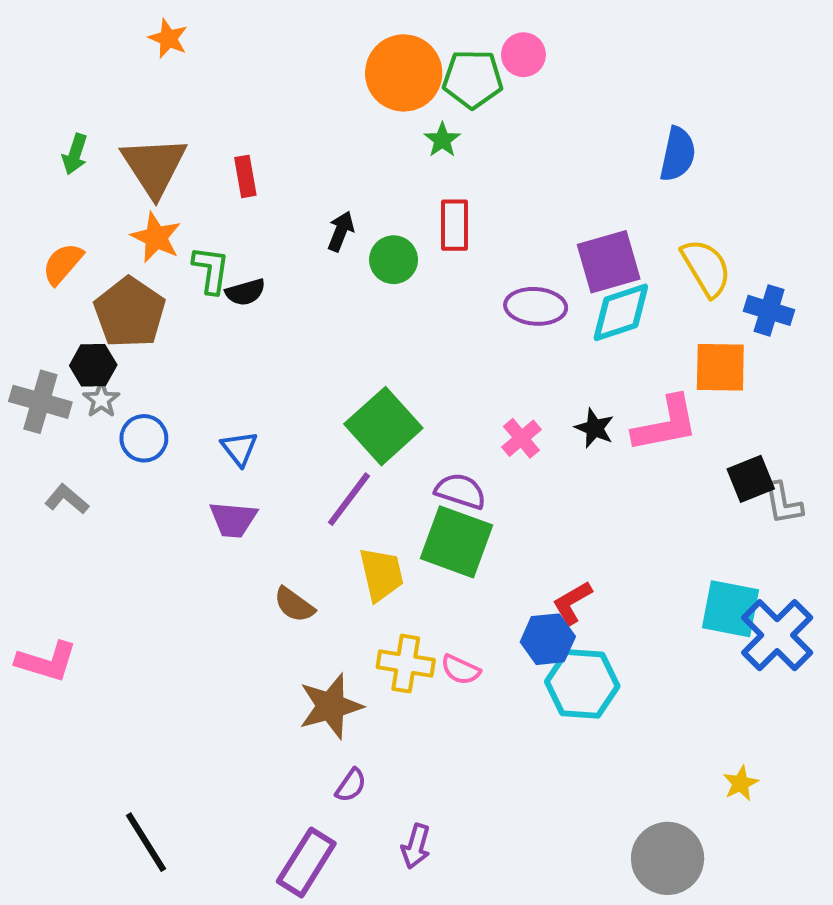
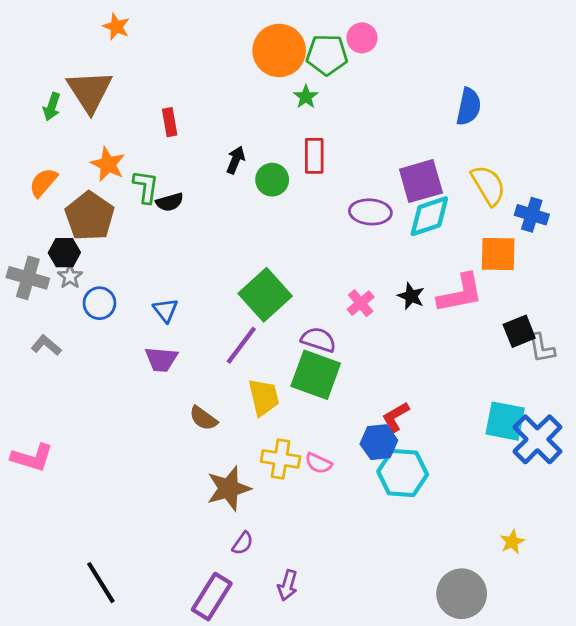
brown triangle: (154, 166) -> (90, 91), moved

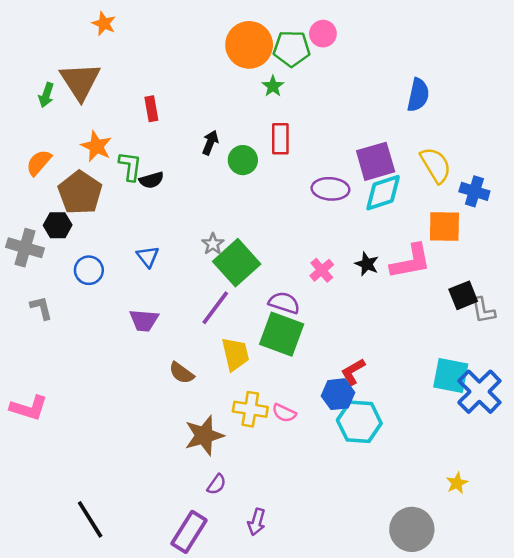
gray star: (70, 277) -> (213, 244), moved
blue triangle: (165, 310) -> (148, 256), moved
gray L-shape: (46, 345) -> (41, 308), turned 36

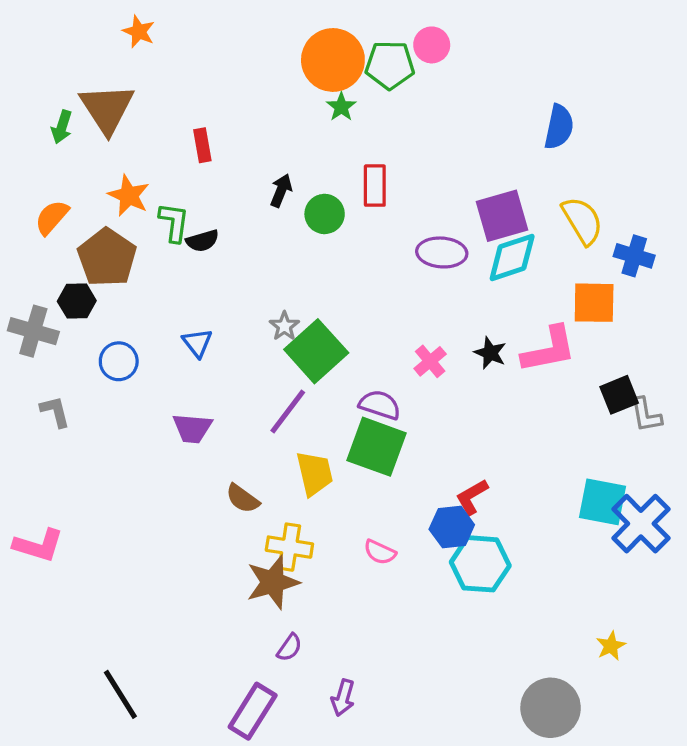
green star: (273, 86) -> (341, 107), moved
yellow cross: (250, 409) -> (289, 547), moved

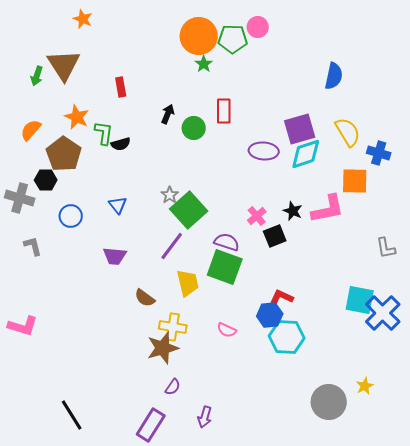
black square: (619, 395) -> (275, 236), moved
red L-shape: (472, 497) -> (282, 297), turned 55
gray circle: (551, 708) -> (329, 402), moved

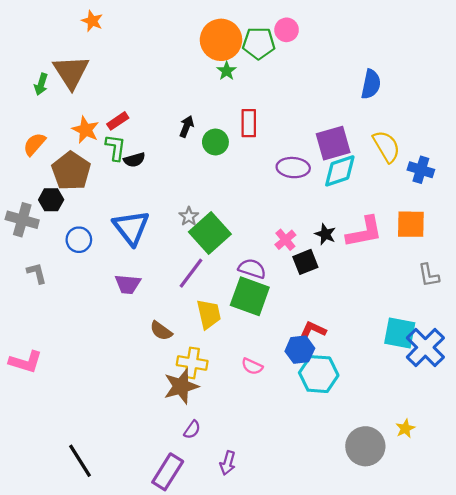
red rectangle: (121, 87) -> (118, 121), moved, turned 66
orange square: (355, 181) -> (411, 224), moved
blue triangle: (118, 205) -> (131, 228), size x1.8

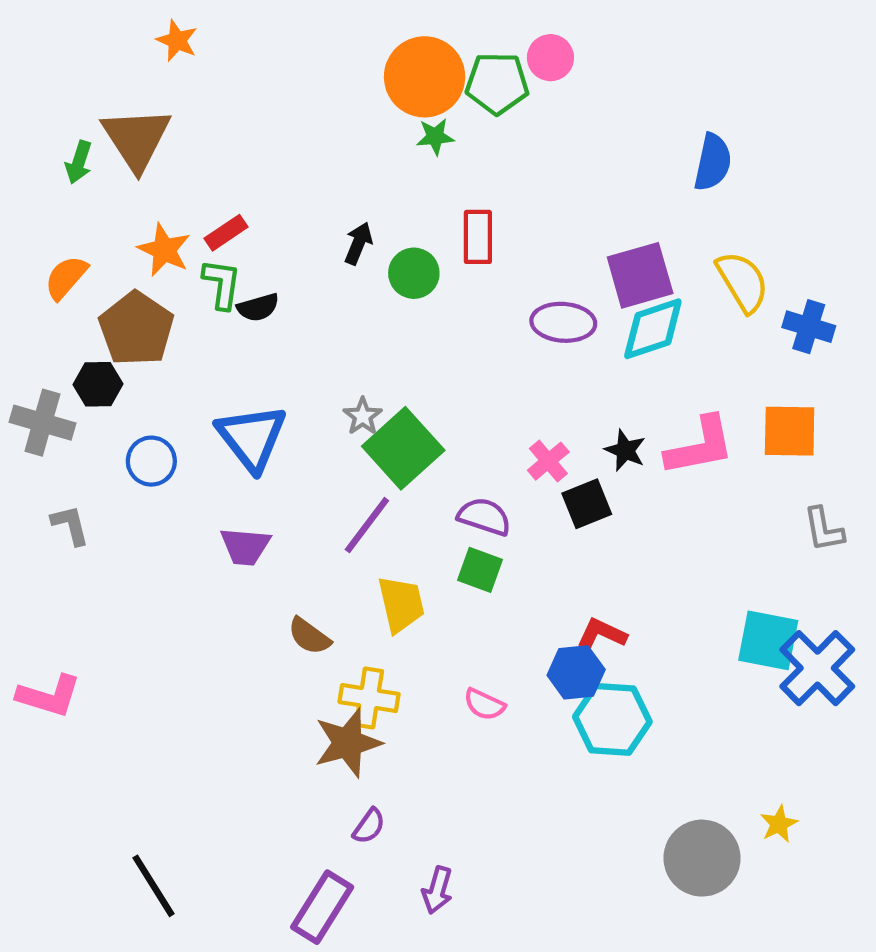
green star: (227, 71) -> (435, 137), turned 30
green square: (250, 296) -> (480, 570), size x0.6

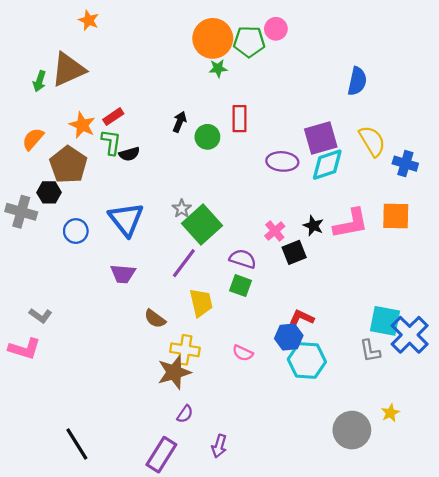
brown triangle: (136, 139) -> (68, 69), turned 39
gray L-shape: (70, 525) -> (40, 316), moved, turned 140
gray L-shape: (824, 529) -> (370, 351), moved

